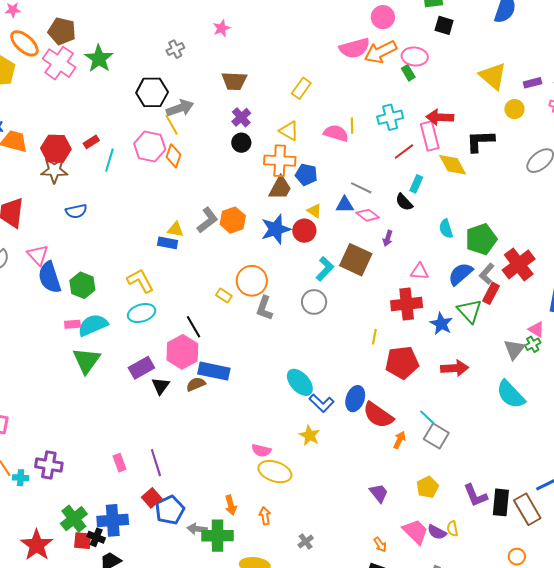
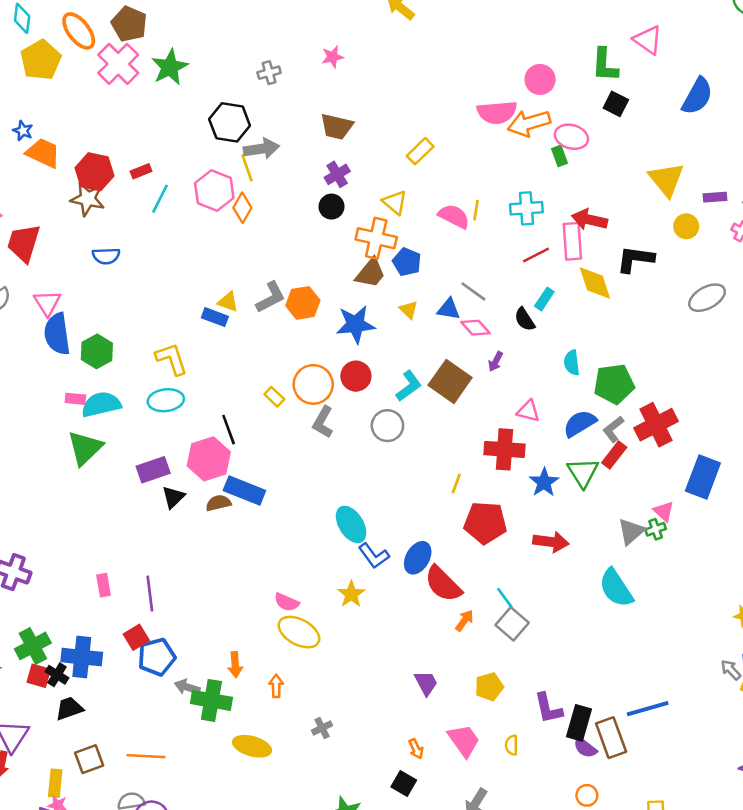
red circle: (304, 231) -> (356, 376), moved
purple semicircle: (437, 532) -> (585, 748), moved

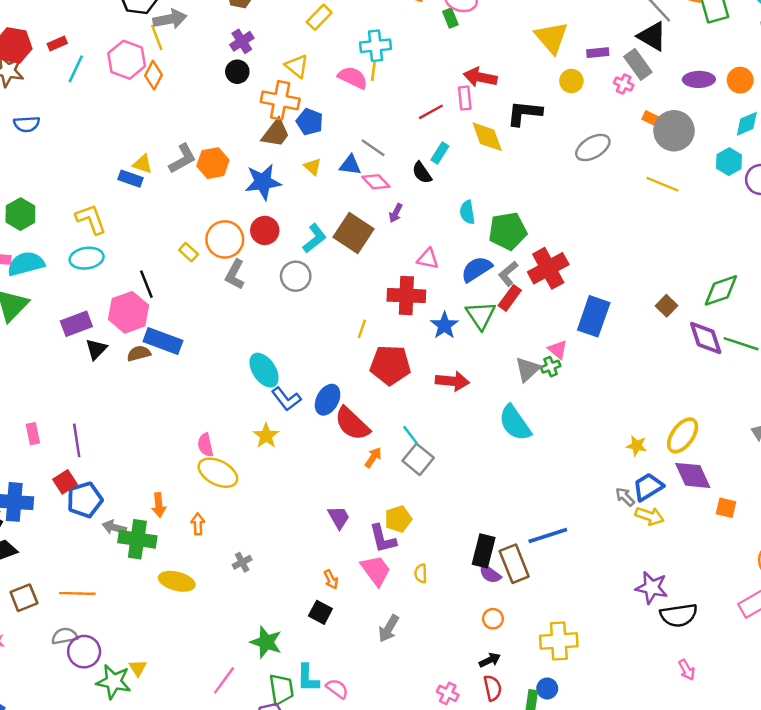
cyan cross: (526, 208) -> (375, 46), moved
pink rectangle: (572, 241) -> (465, 98), size x0.7
pink semicircle: (287, 602) -> (205, 445), turned 55
purple L-shape: (548, 708) -> (383, 539), moved

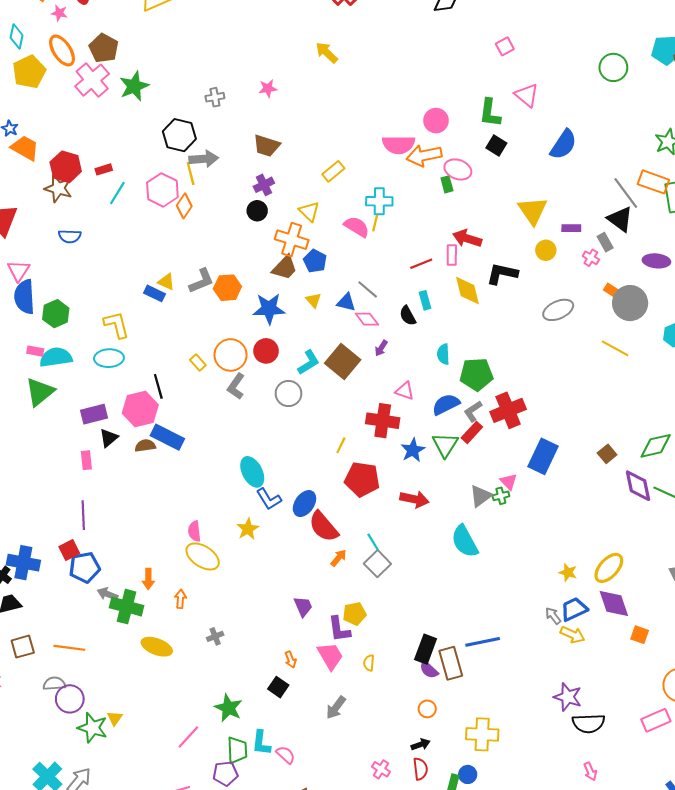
gray rectangle: (638, 64) -> (605, 242), size x0.7
cyan rectangle: (440, 153) -> (425, 300), turned -54
pink rectangle: (33, 434) -> (86, 460), moved

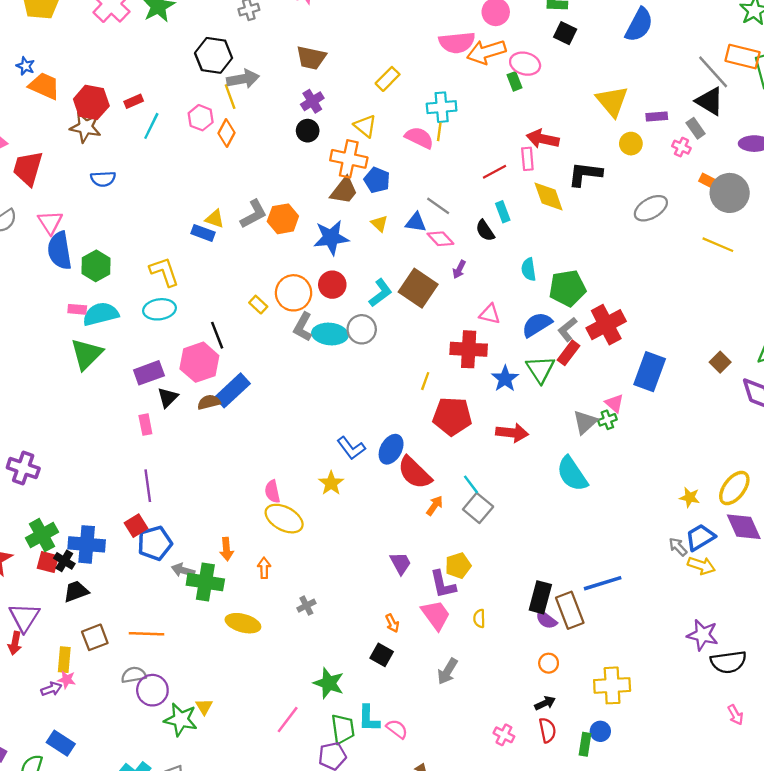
pink hexagon: (162, 190) -> (201, 118), size x0.7
blue rectangle: (167, 437) -> (232, 390), turned -64
cyan ellipse: (252, 472) -> (330, 334), moved, turned -52

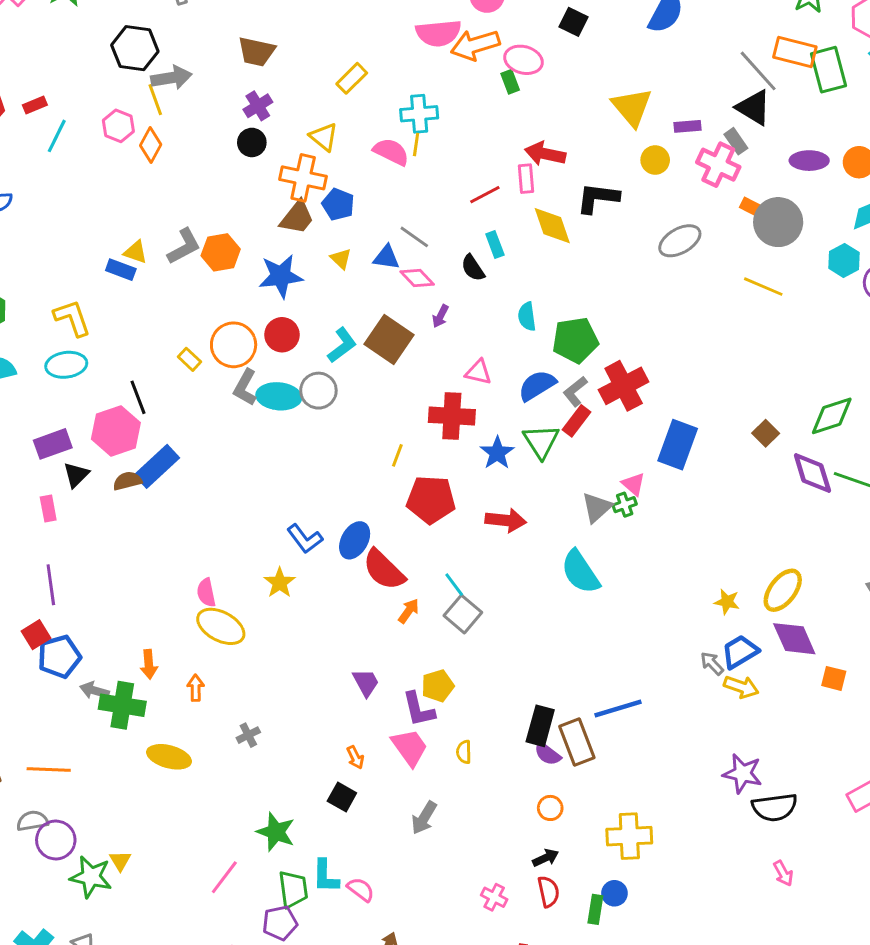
pink cross: (681, 147) -> (718, 165), size x1.8

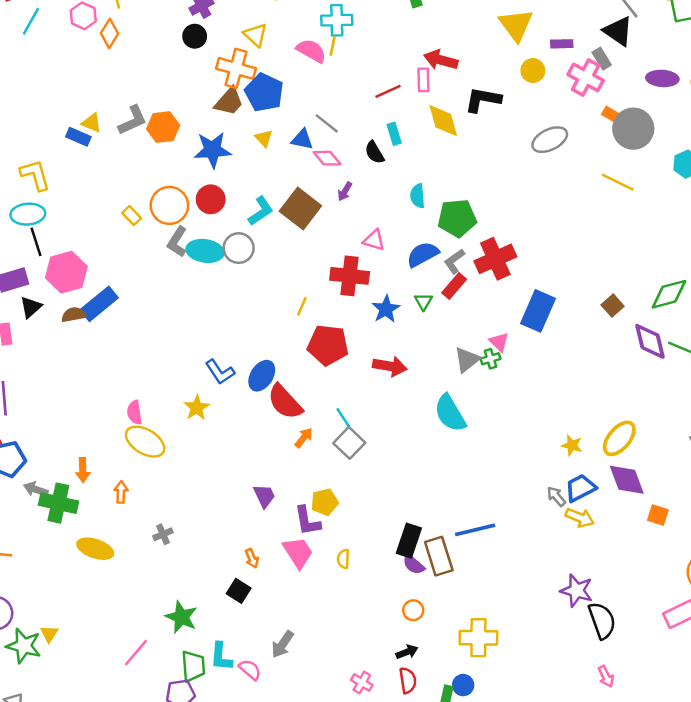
blue pentagon: (338, 204) -> (264, 92), size x1.4
black line: (138, 397) -> (36, 242), moved
green triangle: (541, 441) -> (423, 301), size x0.6
black semicircle: (775, 807) -> (602, 621), turned -105
gray arrow: (424, 818) -> (282, 644), moved

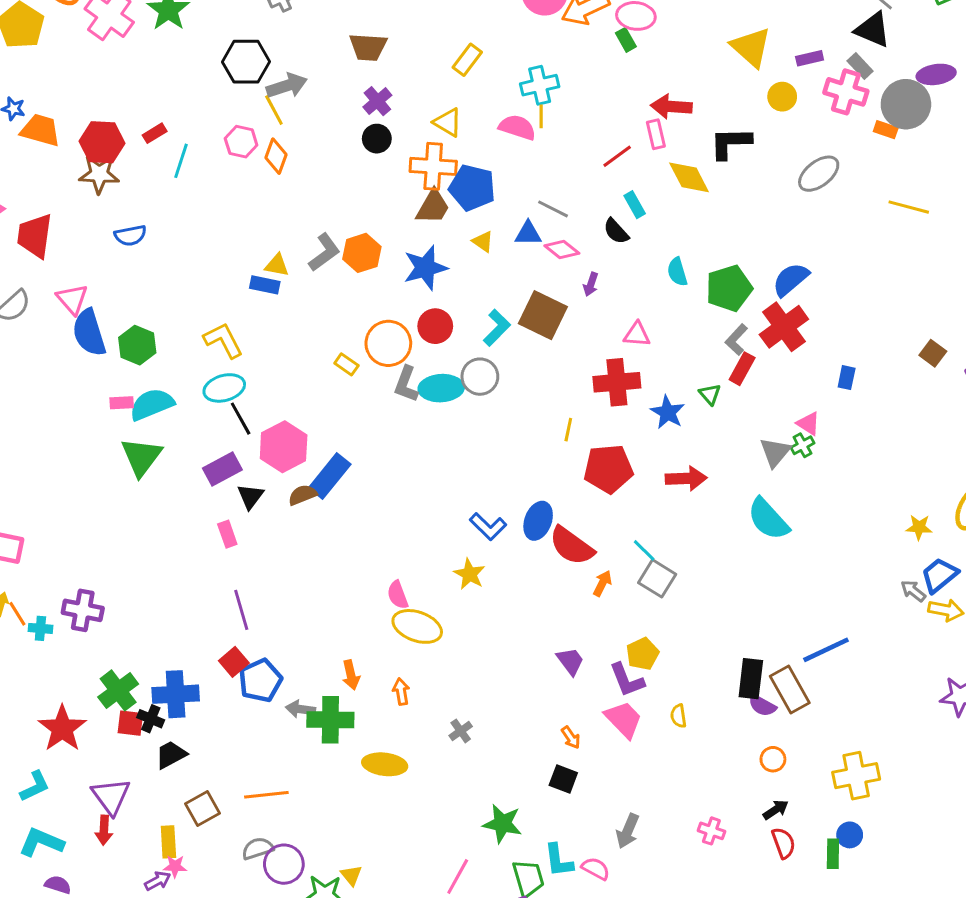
gray circle: (633, 129) -> (906, 104), moved
blue semicircle: (423, 254) -> (791, 279), moved
blue rectangle: (538, 311) -> (847, 378), size x0.5
pink cross: (362, 683) -> (711, 831), moved

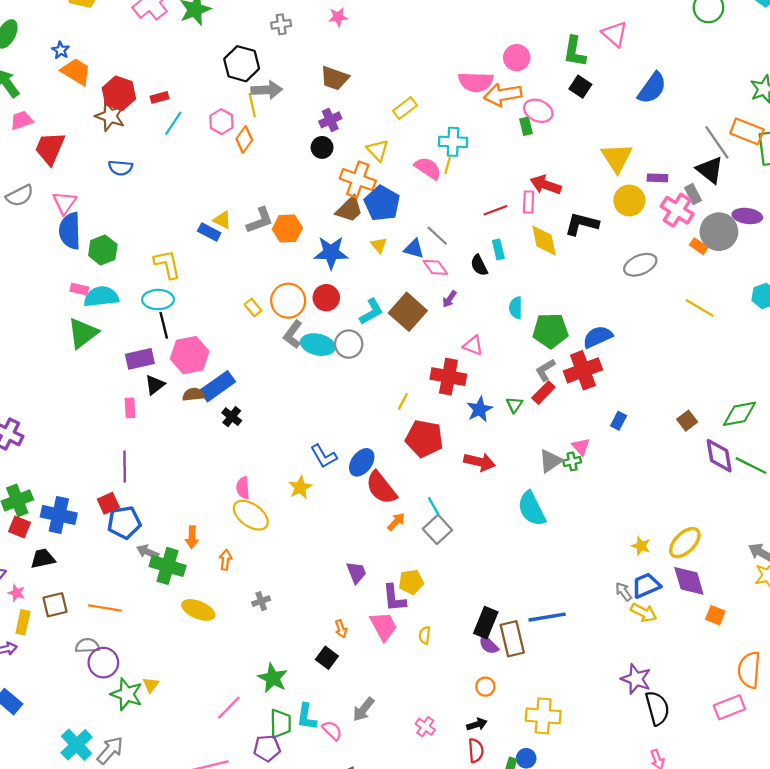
yellow circle: (782, 97) -> (629, 200), size x1.4
black cross: (151, 719) -> (232, 417), moved
pink star: (175, 866) -> (17, 593), moved

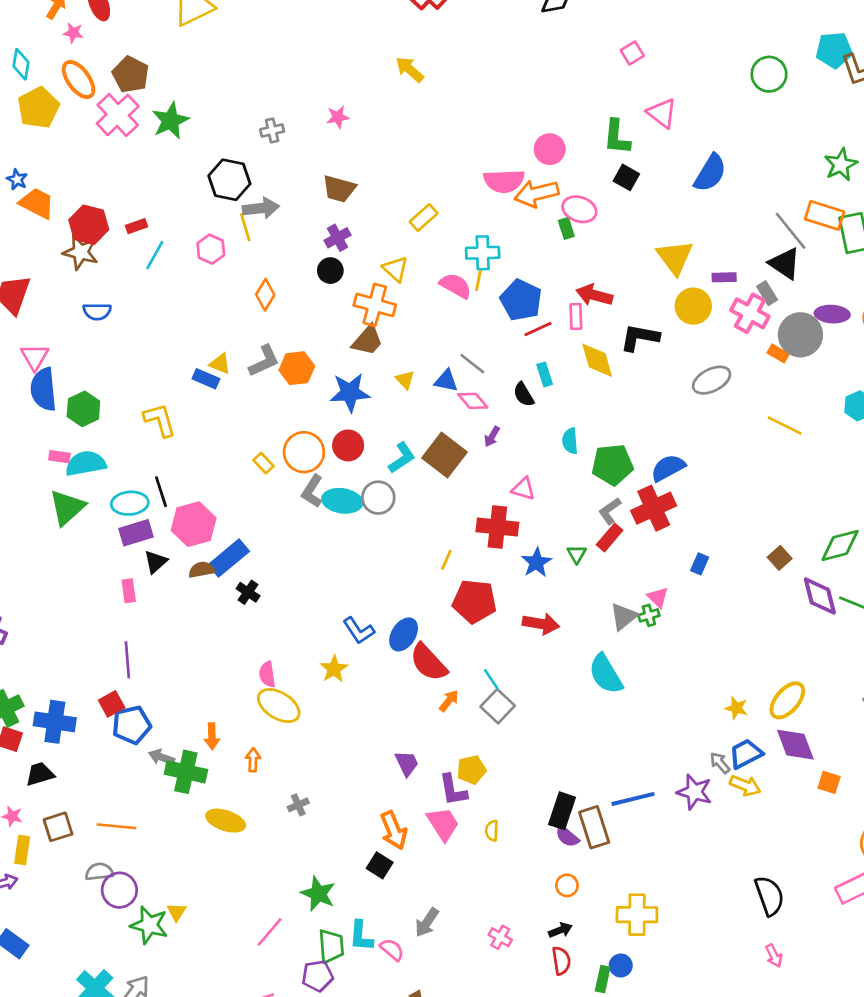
orange diamond: (244, 139) -> (265, 295), moved
blue pentagon: (382, 203) -> (521, 300), moved
cyan ellipse: (158, 300) -> (130, 503), moved
orange arrow: (341, 629) -> (394, 830), size x1.8
purple star: (636, 679) -> (694, 792), moved

